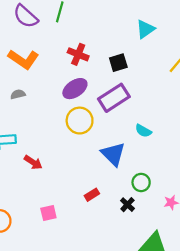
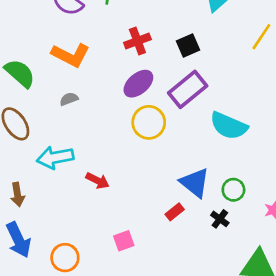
red cross: (78, 54) -> (137, 41), turned -36
cyan semicircle: (143, 131) -> (229, 126), size x1.8
blue triangle: (113, 154) -> (195, 183), moved

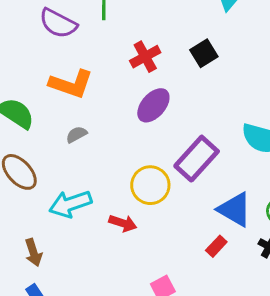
purple rectangle: (188, 89) -> (197, 159), moved
yellow circle: (149, 122) -> (150, 185), moved

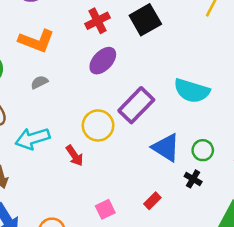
black square: (204, 53) -> (145, 20), size x1.4
red arrow: (123, 223) -> (75, 156), turned 35
red rectangle: (216, 246) -> (152, 201), moved

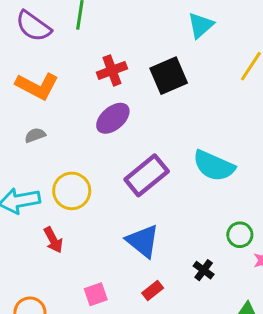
yellow circle: (98, 125) -> (72, 191), moved
blue triangle: (166, 148) -> (143, 241), moved
green circle: (203, 150) -> (240, 235), moved
red arrow: (75, 156) -> (53, 240), moved

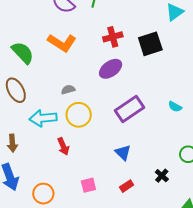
gray semicircle: (35, 135) -> (68, 90), moved
cyan semicircle: (214, 166) -> (175, 107), size x0.5
blue triangle: (143, 241) -> (123, 153), size x0.7

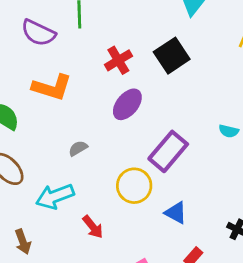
yellow circle: (79, 115) -> (134, 186), moved

